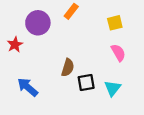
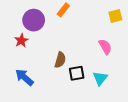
yellow square: (115, 23) -> (115, 16), moved
red star: (15, 45) -> (21, 41), moved

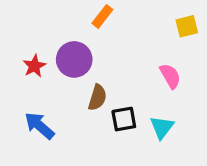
purple circle: (34, 20) -> (74, 59), moved

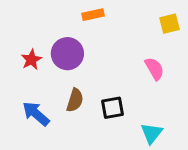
orange rectangle: (102, 16) -> (93, 15), turned 40
brown semicircle: (97, 98) -> (75, 100), moved
cyan triangle: (162, 127) -> (151, 133), moved

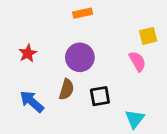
yellow square: (169, 24) -> (148, 36), moved
purple circle: (67, 54) -> (80, 57), moved

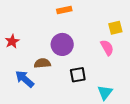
red star: (28, 53) -> (12, 41), moved
brown semicircle: (66, 89) -> (42, 63), moved, turned -112

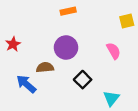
yellow square: (115, 28) -> (127, 21), moved
black square: (78, 75) -> (83, 80), turned -35

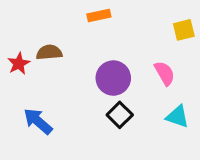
purple circle: (66, 48) -> (113, 78), moved
brown semicircle: (45, 67) -> (49, 52), moved
cyan triangle: (111, 98) -> (177, 117), moved, turned -49

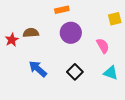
purple circle: (113, 78) -> (71, 33), moved
blue arrow: (38, 121) -> (38, 69), moved

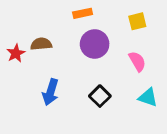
yellow square: (115, 19) -> (137, 21), moved
blue arrow: (38, 69) -> (51, 92), turned -114

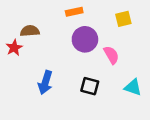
brown semicircle: (41, 44) -> (30, 31), moved
pink semicircle: (137, 61) -> (111, 55), moved
black square: (100, 96) -> (90, 86), turned -30

